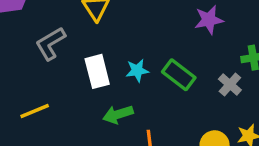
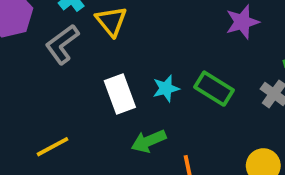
gray L-shape: (50, 44) -> (62, 44), moved

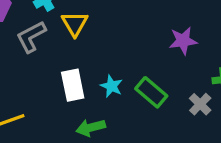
cyan star: (166, 88) -> (111, 86), turned 30

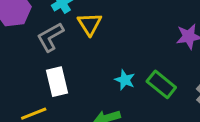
white rectangle: (73, 85) -> (57, 82), moved

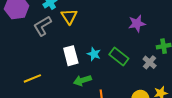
white rectangle: (57, 82) -> (71, 56), moved

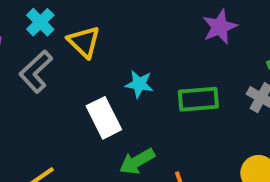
cyan star: (94, 54) -> (139, 84), moved
green rectangle: (119, 57) -> (198, 99), turned -30

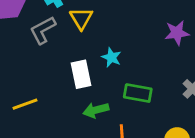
green rectangle: (198, 99) -> (138, 93), moved

